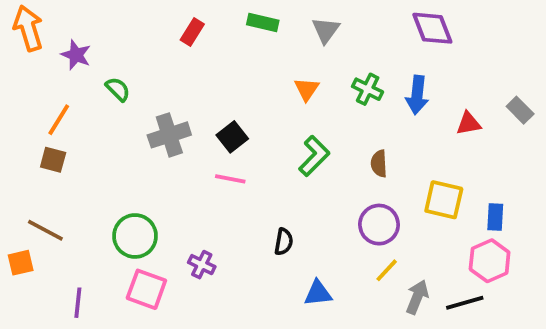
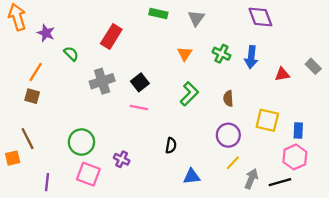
red rectangle: (192, 32) -> (111, 36), moved, size x1.5
brown line: (45, 230) -> (28, 139), turned 35

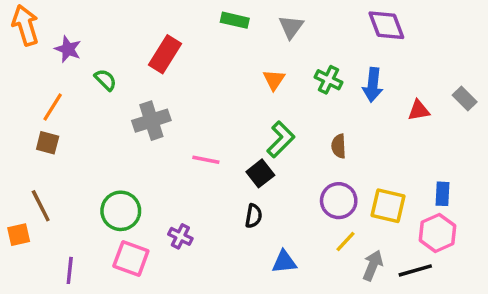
black square: (140, 82) -> (260, 173), moved
yellow square: (267, 120) -> (388, 206), moved

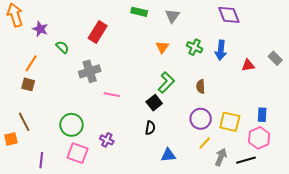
pink line: (206, 160) -> (112, 95), moved

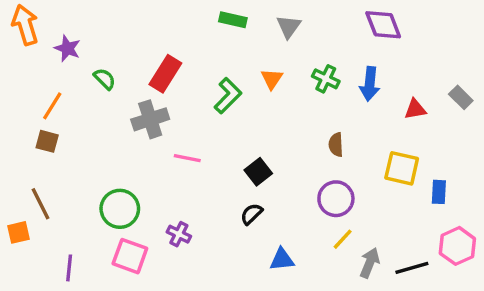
red rectangle: (98, 32) -> (165, 74), moved
green L-shape: (166, 82) -> (228, 96), moved
yellow square: (230, 122) -> (402, 168), moved
black semicircle: (150, 128) -> (251, 214), turned -144
pink hexagon: (259, 138) -> (457, 246), moved

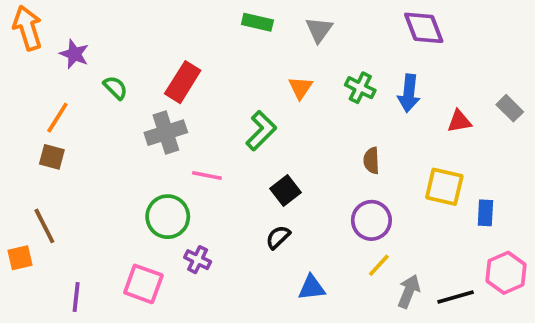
green L-shape: (228, 96) -> (261, 131), moved
green circle: (120, 209) -> (168, 217), moved

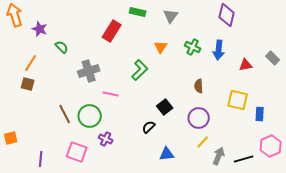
purple diamond: (424, 28) -> (227, 15), turned 35
red rectangle: (183, 82) -> (112, 31), moved
black square: (285, 190) -> (165, 107), moved
brown line: (44, 226) -> (65, 114), moved

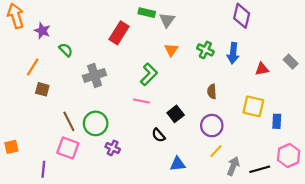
gray triangle: (171, 16) -> (167, 20), moved
brown square: (28, 84) -> (42, 89), moved
pink line: (111, 94) -> (141, 101), moved
black semicircle: (149, 127) -> (158, 135), turned -88
pink square: (77, 152) -> (68, 148), moved

